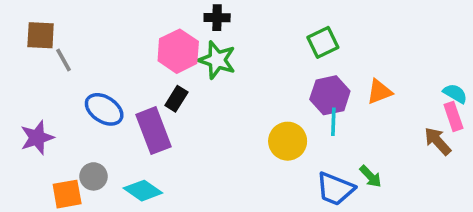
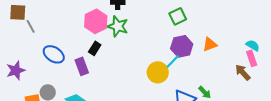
cyan line: (333, 122) -> (173, 61), moved, turned 42
purple rectangle: (154, 131) -> (82, 66), size x0.7

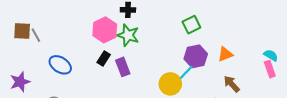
brown square: (18, 12) -> (22, 31), moved
purple rectangle: (82, 66) -> (123, 67), moved
brown arrow: (243, 72) -> (232, 84), moved

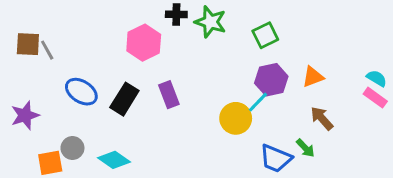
green star: (128, 35) -> (210, 22), moved
black rectangle: (104, 58) -> (124, 99), moved, size x1.5
pink rectangle: (270, 69) -> (375, 98), turned -35

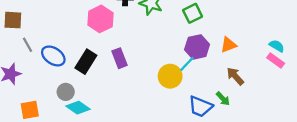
gray line: (47, 50) -> (27, 45), moved
gray circle: (72, 148) -> (66, 92), moved

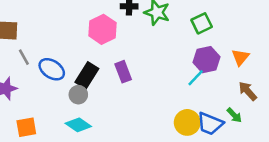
orange triangle: (228, 45) -> (240, 57), turned -30
yellow circle: (170, 76) -> (187, 122), moved
gray circle: (66, 92) -> (78, 95), moved

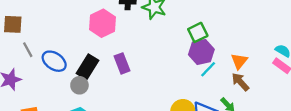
green square: (202, 23) -> (198, 32), moved
orange triangle: (240, 57) -> (239, 61), moved
cyan line: (196, 78) -> (208, 69), moved

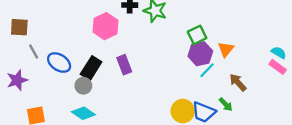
orange triangle: (239, 61) -> (226, 49), moved

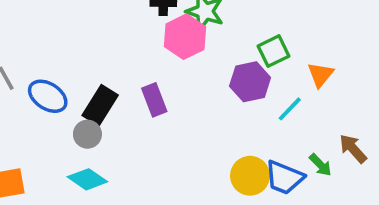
pink hexagon: (105, 26) -> (185, 37), moved
purple hexagon: (200, 54) -> (250, 82), moved
brown arrow: (238, 82) -> (353, 149), moved

